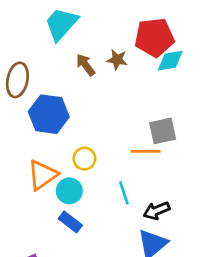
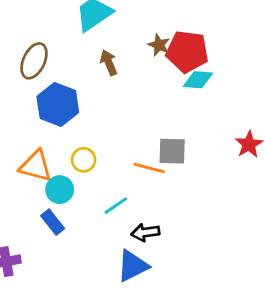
brown star: (117, 60) -> (159, 45), moved
orange triangle: (42, 175) -> (36, 166), turned 36
cyan line: (124, 193) -> (116, 206), turned 60

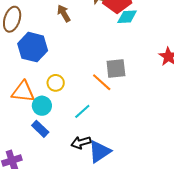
orange line: (149, 168) -> (102, 82), turned 35
black arrow: (145, 232) -> (81, 143), moved

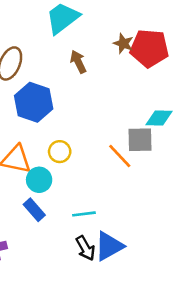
cyan diamond: (127, 17) -> (159, 118), moved
cyan line: (82, 111) -> (84, 214), moved, turned 30
black arrow: (81, 143) -> (85, 248), moved, turned -108

